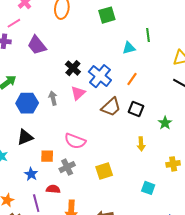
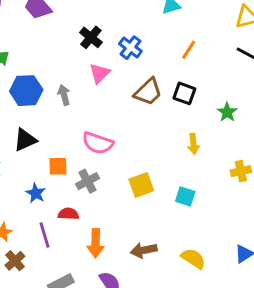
blue cross: (100, 76) -> (130, 48), size x0.7
orange line: (132, 79) -> (189, 50), moved
gray arrow: (53, 98) -> (64, 95), moved
cyan square: (148, 188) -> (185, 196), moved

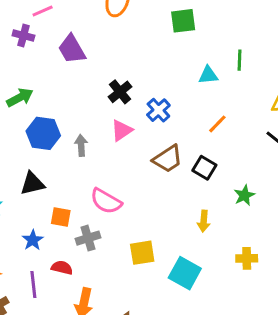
cyan square: (185, 196) -> (185, 273), size x1.5

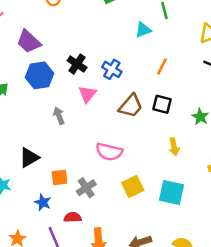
blue hexagon: (43, 133) -> (39, 75), moved
pink semicircle: (106, 201) -> (109, 152), moved

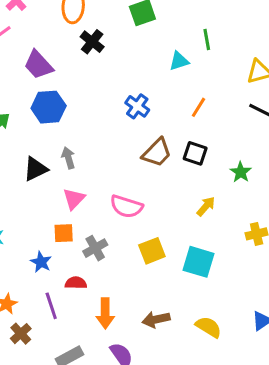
black cross: (77, 64) -> (92, 42), moved
pink triangle: (87, 94) -> (74, 199), moved
yellow arrow: (174, 147) -> (206, 206), turned -132
black triangle: (29, 158) -> (35, 169), moved

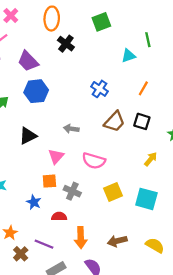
gray arrow: (68, 158) -> (71, 129), moved, turned -64
gray cross: (95, 248) -> (72, 191), turned -35
purple line: (51, 306) -> (44, 244), moved, turned -48

